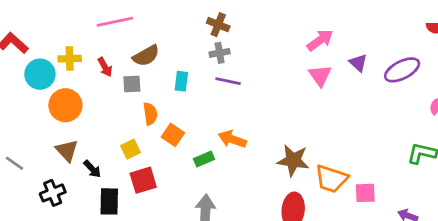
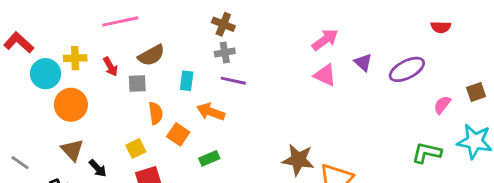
pink triangle: (320, 76) -> (325, 75), turned -30
orange arrow: (232, 139) -> (211, 112), moved

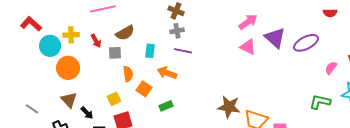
purple triangle: (363, 62) -> (275, 38), size x1.6

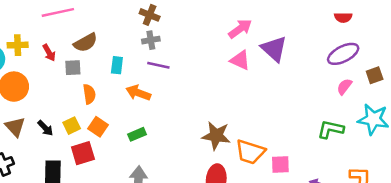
purple ellipse: (306, 43) -> (343, 54), moved
orange square: (144, 89) -> (98, 127), moved
black arrow: (87, 113) -> (45, 128), moved

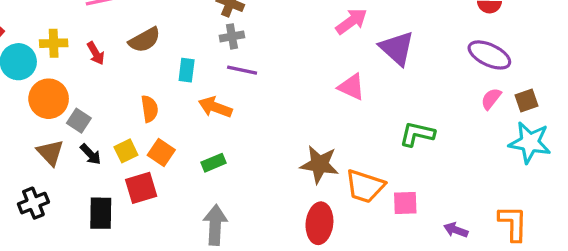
purple ellipse: (343, 54) -> (489, 55), turned 52
pink triangle: (240, 60) -> (351, 87), moved
gray square: (73, 68) -> (79, 121), moved, turned 36
brown square: (375, 75) -> (526, 100), moved
green L-shape: (331, 129) -> (417, 134), moved

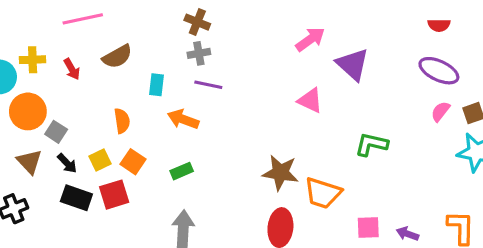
pink square: (405, 203) -> (368, 228), moved
black rectangle: (101, 213) -> (76, 198), moved, turned -72

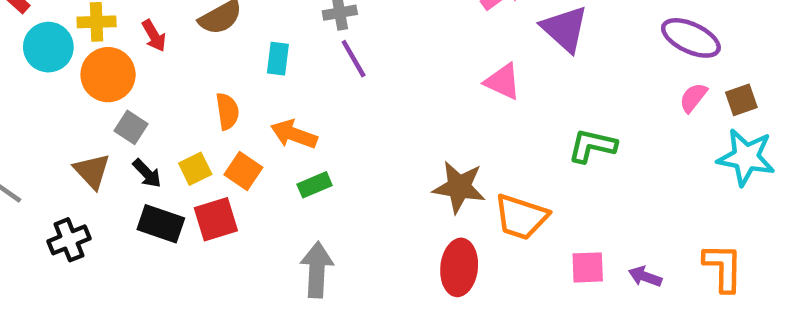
purple line: (208, 85) -> (354, 59), turned 48
orange circle: (28, 111) -> (108, 75), moved
orange arrow: (183, 119) -> (294, 134), moved

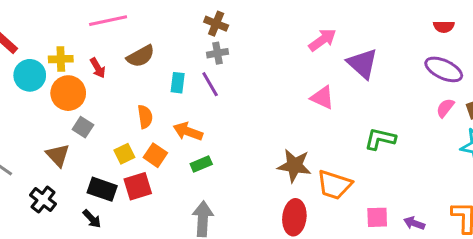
purple line: (354, 59) -> (210, 84), moved
black arrow: (147, 173) -> (92, 219), moved
black cross: (69, 240) -> (43, 200), turned -30

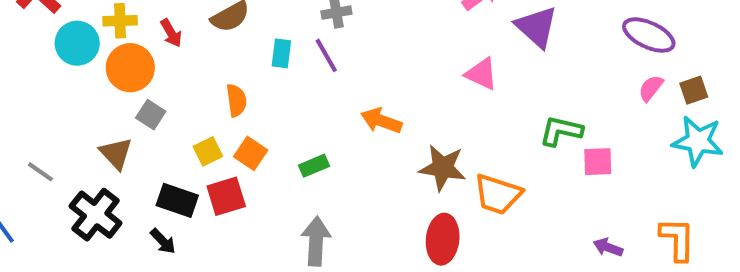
orange arrow: (188, 132) -> (381, 121), moved
black cross: (43, 200) -> (96, 215), size x1.4
pink square: (377, 217) -> (598, 162), moved

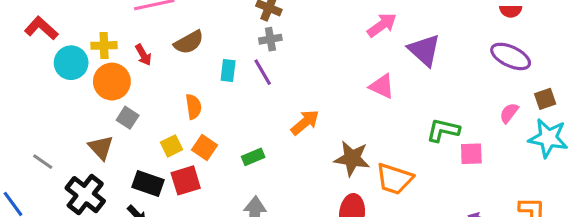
pink semicircle: (651, 88) -> (509, 113), moved
orange arrow: (381, 121) -> (305, 122), turned 120

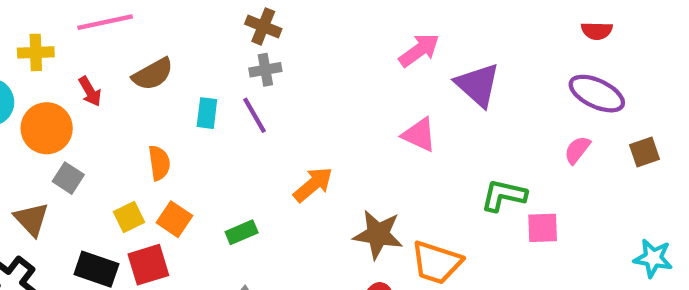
yellow cross: (104, 45) -> (36, 52), moved
pink semicircle: (509, 113) -> (577, 150), moved
cyan star: (548, 138) -> (653, 258), moved, size x0.7

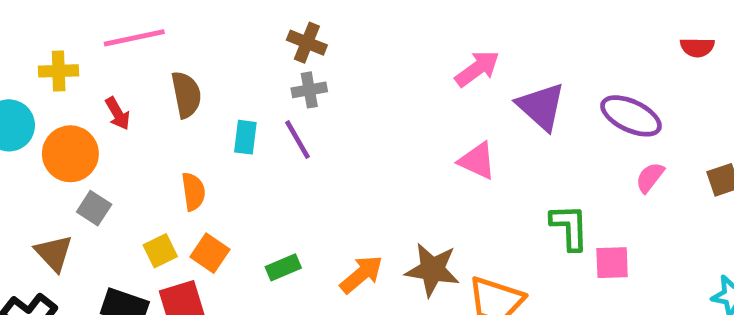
red semicircle: (597, 31) -> (697, 47), moved
brown semicircle: (153, 74) -> (186, 95), turned -72
purple ellipse: (597, 94) -> (631, 116), moved
orange arrow: (313, 185) -> (361, 274), moved
green L-shape: (504, 195) -> (569, 227), turned 75

